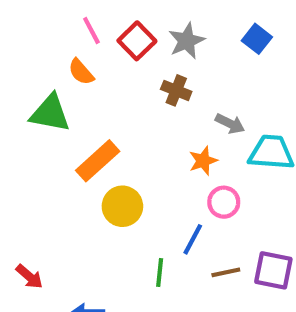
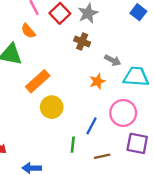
blue square: (257, 39) -> (138, 12), moved
pink circle: (224, 202) -> (123, 113), moved, size x1.5
brown line: (226, 272) -> (102, 156), moved

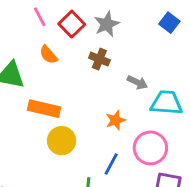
orange semicircle: (28, 31) -> (48, 55), moved
orange rectangle: (38, 81) -> (44, 109), turned 55
orange star: (97, 81) -> (115, 120), moved

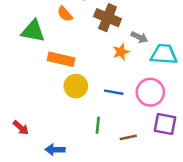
brown cross: (99, 59) -> (108, 18), size x1.5
orange star: (115, 120) -> (121, 52), moved
blue line: (111, 164) -> (114, 92), moved, turned 72

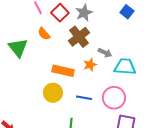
brown cross: (108, 18) -> (79, 37), turned 30
green triangle: (33, 31) -> (18, 48), turned 40
orange rectangle: (61, 59) -> (63, 71), moved

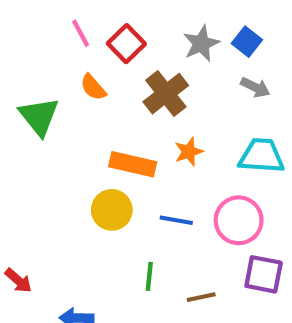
blue square: (127, 12) -> (247, 42), moved
gray star: (84, 13) -> (201, 44), moved
gray arrow: (105, 53) -> (255, 87), moved

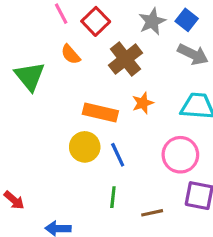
gray arrow: (255, 87) -> (193, 54), size x1.4
blue line: (176, 220) -> (118, 155), moved, turned 55

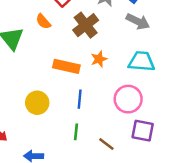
yellow circle: (85, 147) -> (37, 103), moved
blue line: (118, 155) -> (80, 99), turned 30
brown line: (152, 213) -> (106, 144), turned 49

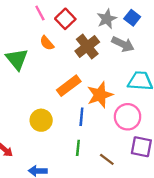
gray arrow: (138, 21) -> (123, 44), moved
orange star: (99, 59) -> (100, 95), moved, size x1.6
orange rectangle: (66, 66) -> (69, 86), turned -50

